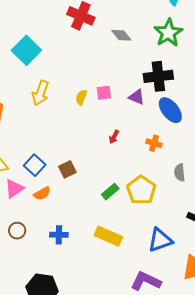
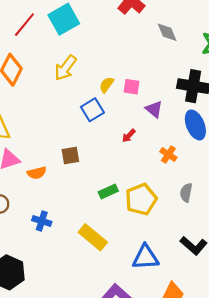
purple triangle: (137, 97) -> (154, 109), moved
blue square: (35, 165) -> (92, 110), moved

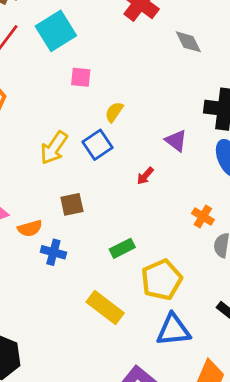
yellow arrow: (65, 68) -> (54, 148), moved
pink square: (132, 87) -> (81, 77), moved
orange cross: (168, 154) -> (203, 216), moved
yellow pentagon: (141, 199) -> (162, 280), moved
blue cross: (42, 221) -> (53, 252), moved

